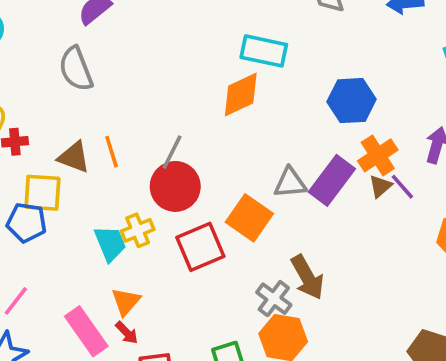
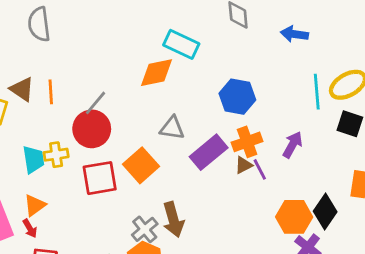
gray triangle: (290, 183) -> (172, 128), moved

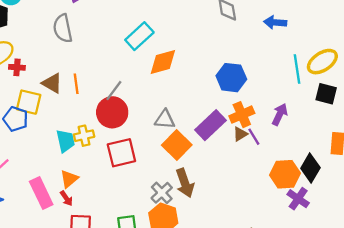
cyan rectangle: (181, 44) -> (139, 36), moved, turned -64
gray triangle: (172, 128) -> (165, 119), moved
orange square: (141, 165) -> (177, 145), moved

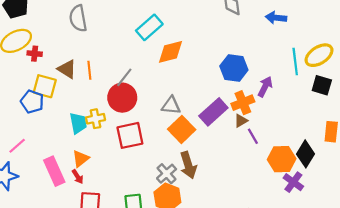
purple arrow: (280, 114) -> (265, 87), moved
purple line: (254, 137) -> (253, 136), moved

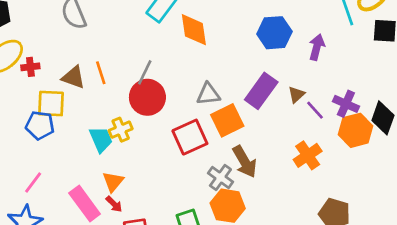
orange diamond: (171, 52) -> (194, 30), turned -72
orange cross: (243, 103) -> (308, 155), moved
orange square: (182, 129) -> (227, 120), turned 30
red square: (130, 135) -> (190, 137), moved
purple cross: (293, 182) -> (346, 104), moved

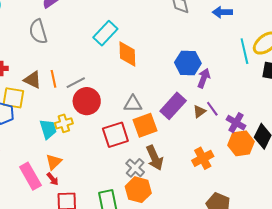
purple arrow: (317, 47) -> (204, 78), moved
gray line: (145, 72) -> (76, 83), moved, turned 30
purple line: (315, 110) -> (212, 109), moved

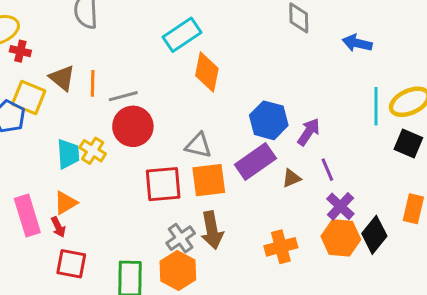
blue hexagon: (188, 63) -> (269, 120), moved
purple line: (212, 109) -> (327, 170), moved
yellow cross: (64, 123) -> (93, 151), turned 36

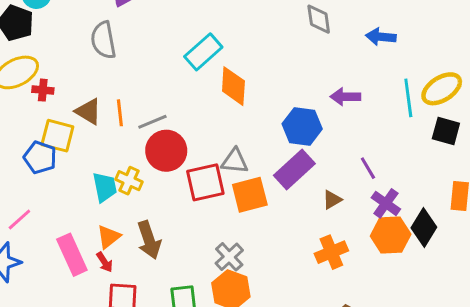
purple arrow: (309, 132) -> (345, 97), moved, turned -116
brown triangle: (291, 178) -> (332, 200), moved
red square: (163, 184) -> (205, 182), moved
brown arrow: (212, 230) -> (149, 240), moved

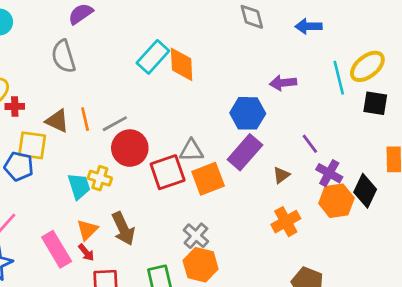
orange diamond: (233, 86) -> (182, 64), moved

